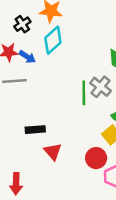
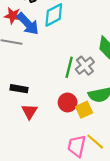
blue arrow: (27, 57) -> (28, 24), size x1.6
red circle: (96, 158) -> (68, 103), moved

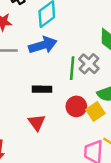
blue arrow: (28, 24) -> (43, 45), moved, turned -55
black rectangle: (19, 89) -> (42, 89), moved

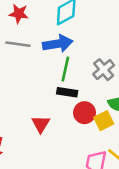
green line: (72, 68) -> (65, 69), moved
black rectangle: (42, 89) -> (67, 92), moved

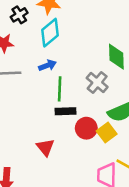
blue arrow: (58, 44) -> (47, 65), size x0.6

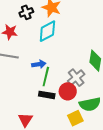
blue arrow: (47, 65) -> (39, 64), moved
red circle: (86, 128) -> (68, 91), moved

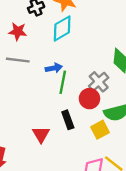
black rectangle: (47, 95) -> (68, 120), moved, turned 63

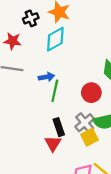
gray cross: (99, 82) -> (85, 123), moved
red circle: (89, 99) -> (91, 93), moved
red triangle: (41, 134) -> (53, 143), moved

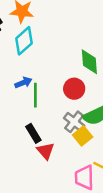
black rectangle: (59, 127) -> (33, 133), moved

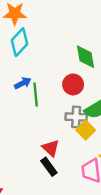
gray cross: (74, 122) -> (76, 117), turned -30
black rectangle: (33, 133) -> (49, 167), moved

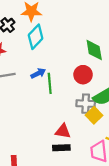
red triangle: (51, 148) -> (63, 131), turned -35
black rectangle: (49, 167) -> (61, 148), turned -56

